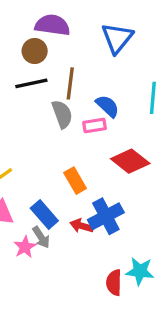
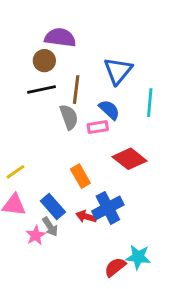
blue triangle: (117, 38) -> (118, 71), moved
red semicircle: (114, 283) -> (115, 267), turned 50

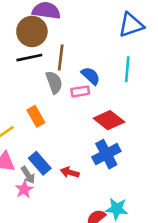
brown circle: (44, 61) -> (32, 31), size x1.5
blue triangle: (118, 71) -> (131, 25), moved, turned 32
orange rectangle: (80, 176) -> (36, 116), moved
blue cross: (108, 208) -> (106, 154), moved
gray arrow: (50, 227) -> (28, 175), moved

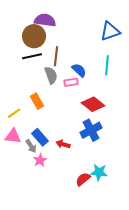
pink star: (24, 189) -> (40, 160), moved

